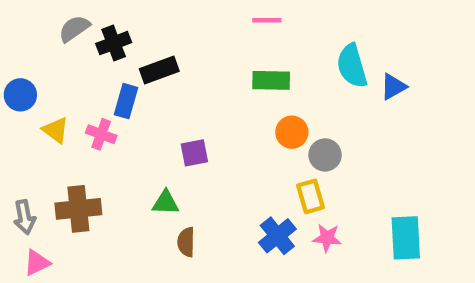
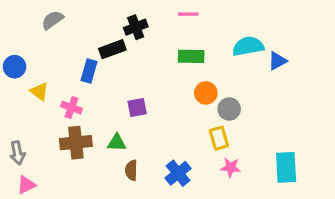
black cross: (114, 43) -> (136, 27), moved
cyan semicircle: (352, 66) -> (248, 46), turned 96
pink cross: (101, 134) -> (71, 108), moved
brown cross: (78, 209) -> (76, 143), moved
blue cross: (277, 236) -> (178, 173), moved

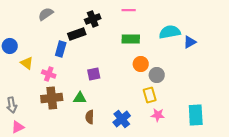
gray semicircle: (52, 20) -> (46, 14), moved

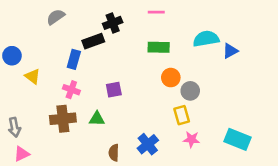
pink cross: (49, 74) -> (71, 90), moved
cyan rectangle: (196, 115) -> (238, 139), turned -65
brown semicircle: (90, 117) -> (114, 153), moved

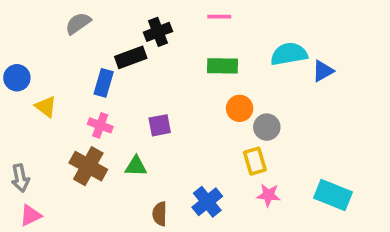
brown cross: (63, 119) -> (88, 166), turned 35

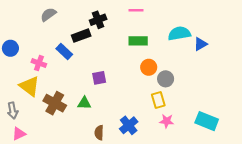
blue rectangle: (104, 83) -> (64, 51), turned -63
yellow triangle: (46, 107) -> (29, 86), moved, size x1.5
pink cross: (100, 125) -> (39, 63), moved

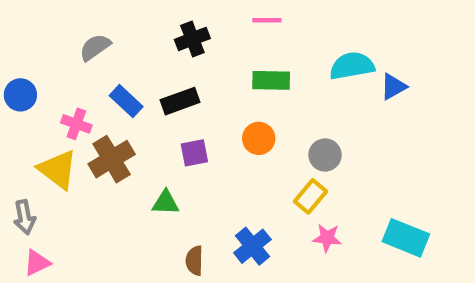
gray semicircle: (48, 14) -> (95, 47), moved
black rectangle: (81, 36) -> (180, 101), moved
orange circle: (149, 67) -> (259, 138), moved
yellow rectangle: (158, 100) -> (311, 196), turned 56
brown cross: (55, 103) -> (112, 159), moved, turned 30

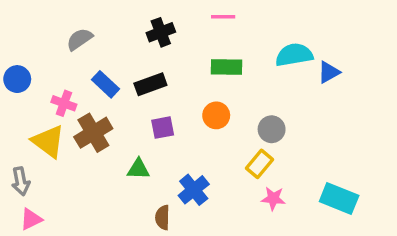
blue cross: (252, 246) -> (194, 190), moved

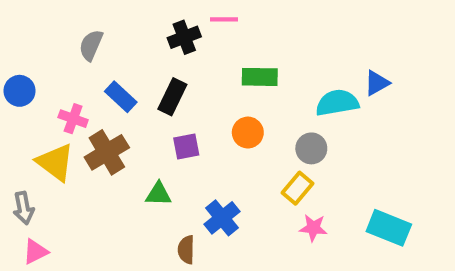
pink line: (223, 17) -> (224, 19), moved
gray semicircle: (79, 39) -> (91, 45), turned -32
cyan semicircle: (294, 55) -> (337, 103), moved
black rectangle: (150, 84) -> (172, 97), turned -44

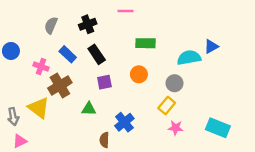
black cross: (184, 37) -> (88, 24), moved
black rectangle: (172, 97) -> (97, 54), turned -60
yellow triangle: (55, 162) -> (39, 108), moved

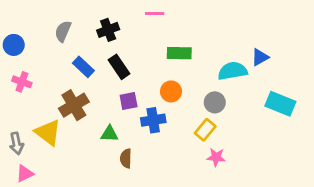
blue circle: (11, 51) -> (14, 45), moved
pink cross: (41, 67) -> (22, 82), moved
blue cross: (124, 122) -> (153, 120), moved, turned 30
cyan rectangle: (218, 128) -> (280, 104), moved
brown semicircle: (104, 140) -> (126, 158), moved

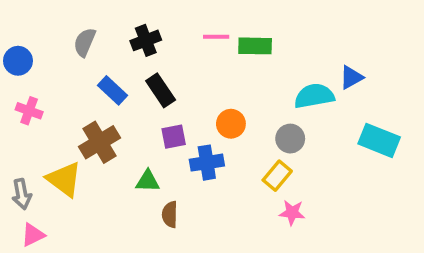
pink line: (155, 13) -> (216, 37), moved
green rectangle: (179, 53) -> (255, 46), moved

